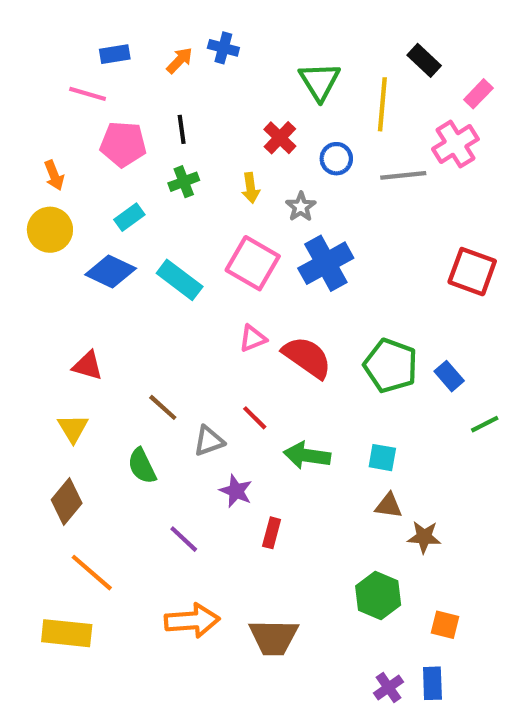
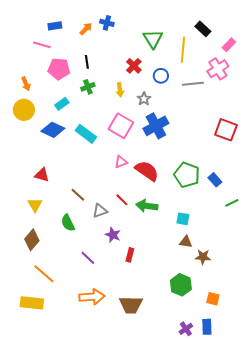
green arrow: (307, 455) -> (147, 206), moved

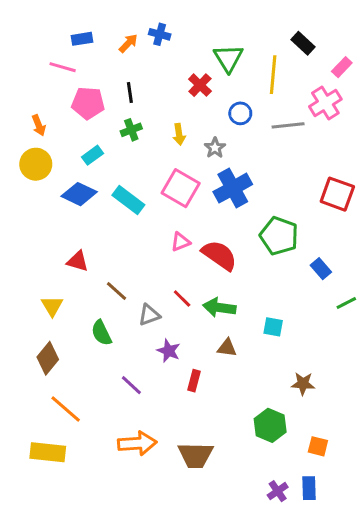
red cross: (134, 66) -> (200, 85), moved
red triangle: (42, 175) -> (78, 261), moved
green pentagon: (187, 175) -> (279, 236), moved
brown triangle: (186, 242) -> (227, 348), moved

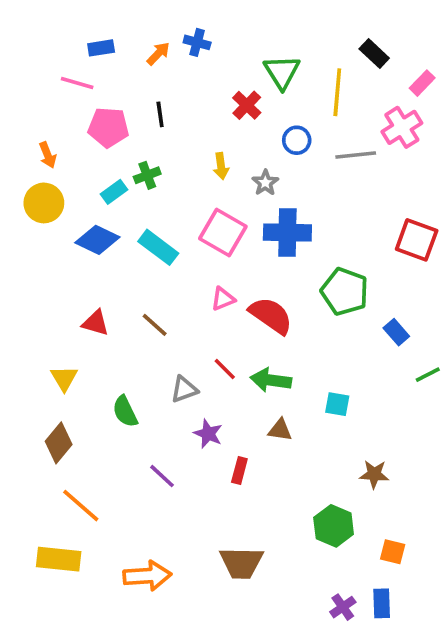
green cross: (131, 130) -> (147, 175), moved
blue cross: (233, 188) -> (287, 232), turned 30
brown line: (116, 291) -> (155, 325), moved
orange arrow: (137, 443) -> (147, 576), moved

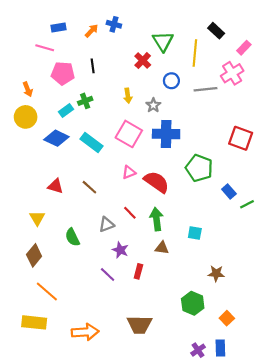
green line: (428, 375) -> (247, 204), moved
green arrow: (271, 380) -> (157, 219), turned 75
purple line: (162, 476) -> (108, 275), moved
orange square: (393, 552) -> (227, 318), turned 32

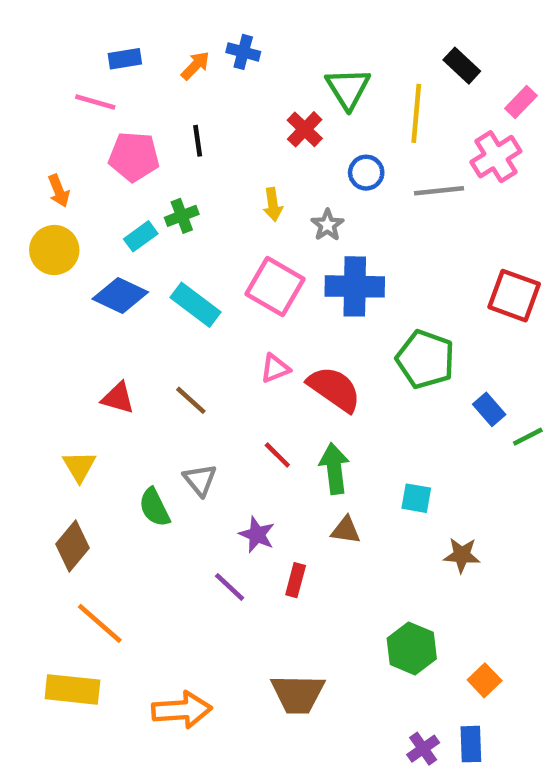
gray triangle: (106, 224) -> (200, 480), moved, turned -49
brown star: (216, 273) -> (462, 555), moved

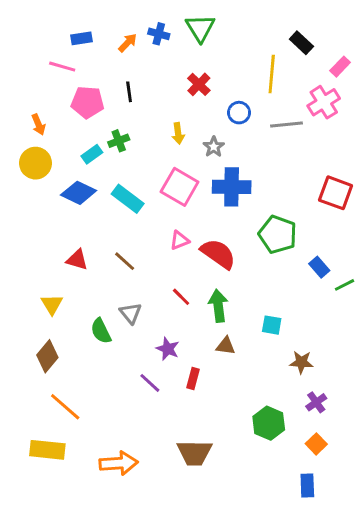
green triangle: (348, 88) -> (200, 28), moved
purple cross: (423, 749) -> (316, 402), moved

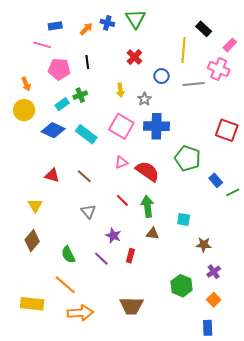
pink cross: (324, 102) -> (219, 69), turned -35
green semicircle: (101, 331) -> (68, 255), moved
orange line: (65, 407) -> (65, 285), moved

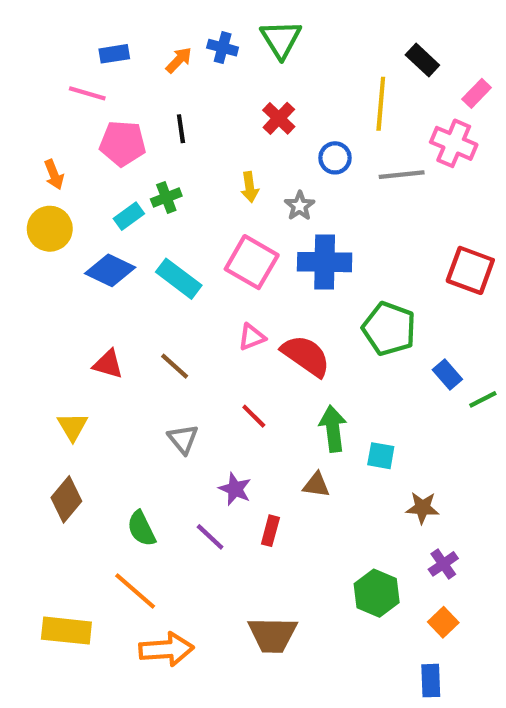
green arrow: (147, 206) -> (333, 429), moved

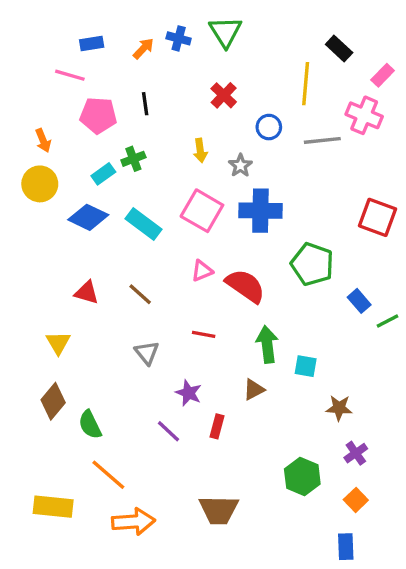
red line: (254, 416) -> (204, 334), turned -35
brown triangle: (316, 485) -> (254, 390), turned -35
green semicircle: (141, 529) -> (90, 425), moved

